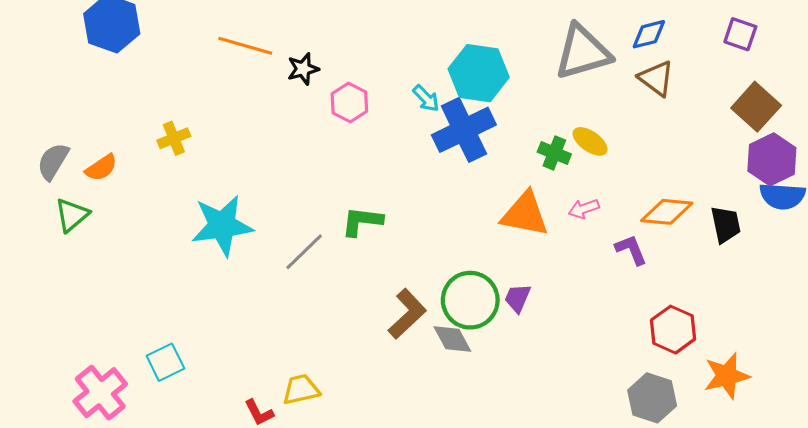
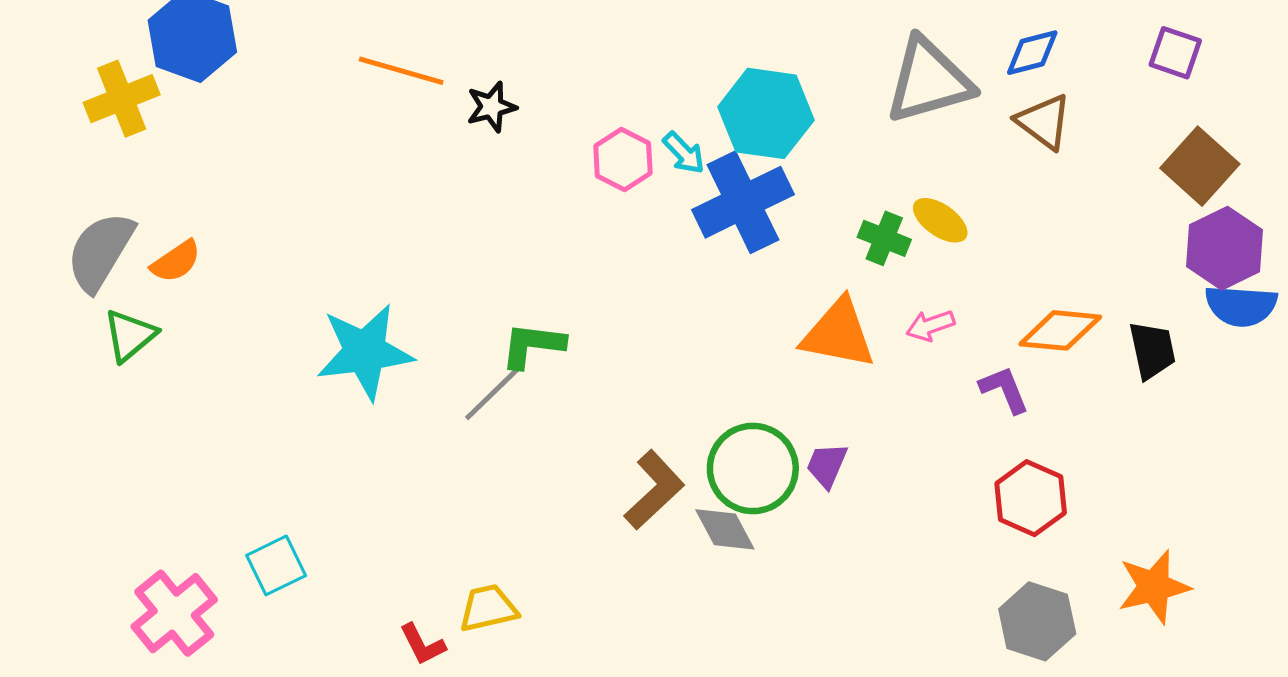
pink hexagon: (349, 103) -> (623, 159), moved
yellow cross: (174, 138) -> (122, 99), moved, size x1.4
gray semicircle: (53, 161) -> (100, 252), size x1.4
green L-shape: (362, 221) -> (533, 345), moved
red hexagon: (673, 330) -> (1031, 498), moved

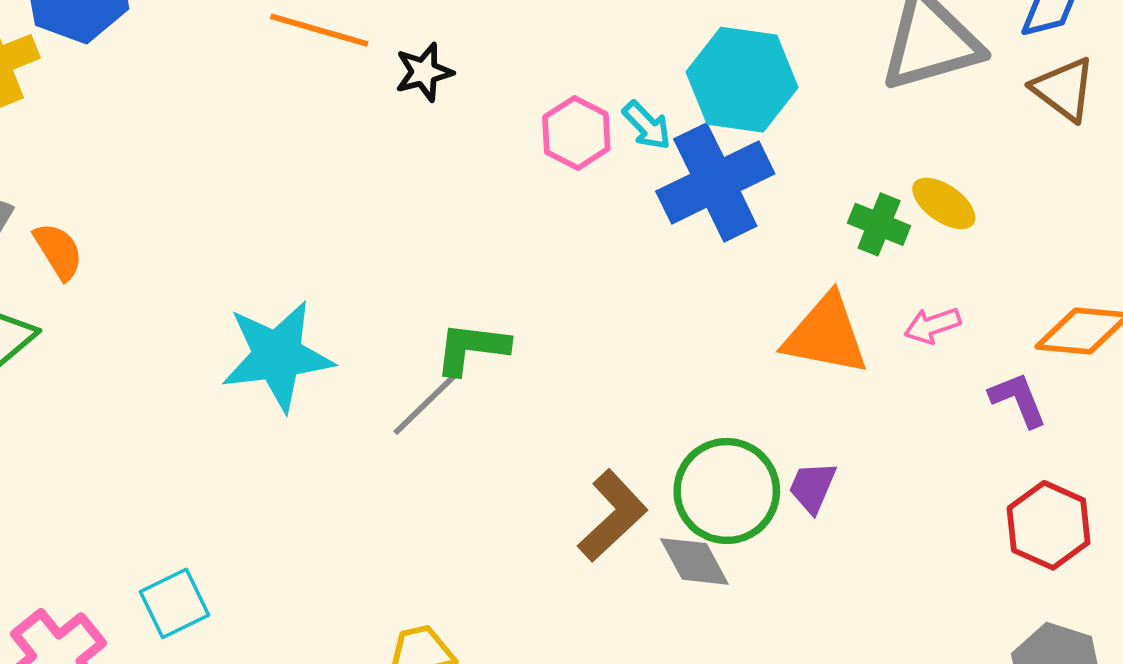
orange semicircle: (176, 261) -> (58, 251), turned -88

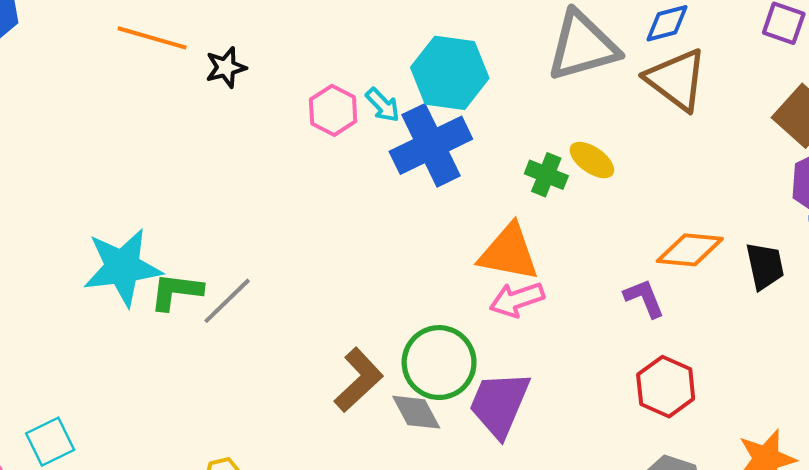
brown triangle: (1064, 89) -> (676, 80), size x1.4
pink arrow: (932, 325) -> (517, 299), moved, size x1.4
green L-shape: (472, 348) -> (176, 291), moved
purple trapezoid: (812, 487) -> (499, 404), moved, size x1.8

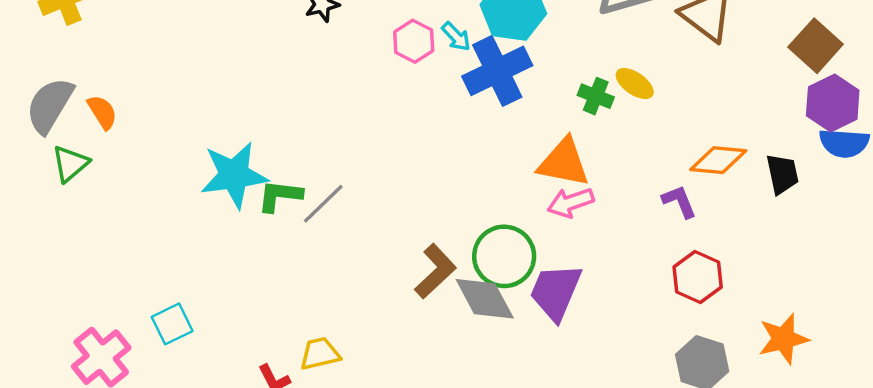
gray diamond: (416, 412) -> (485, 299), size x1.4

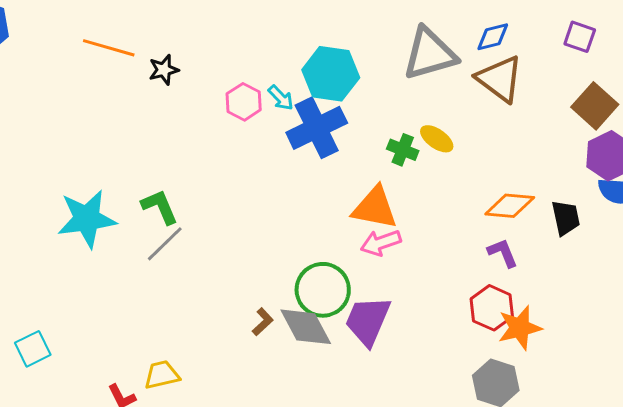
green L-shape: (280, 196) -> (160, 207), moved, turned 60
purple L-shape: (679, 201) -> (503, 253), moved
brown L-shape: (435, 271) -> (263, 322), moved, size x0.6
orange star: (783, 339) -> (520, 328), moved

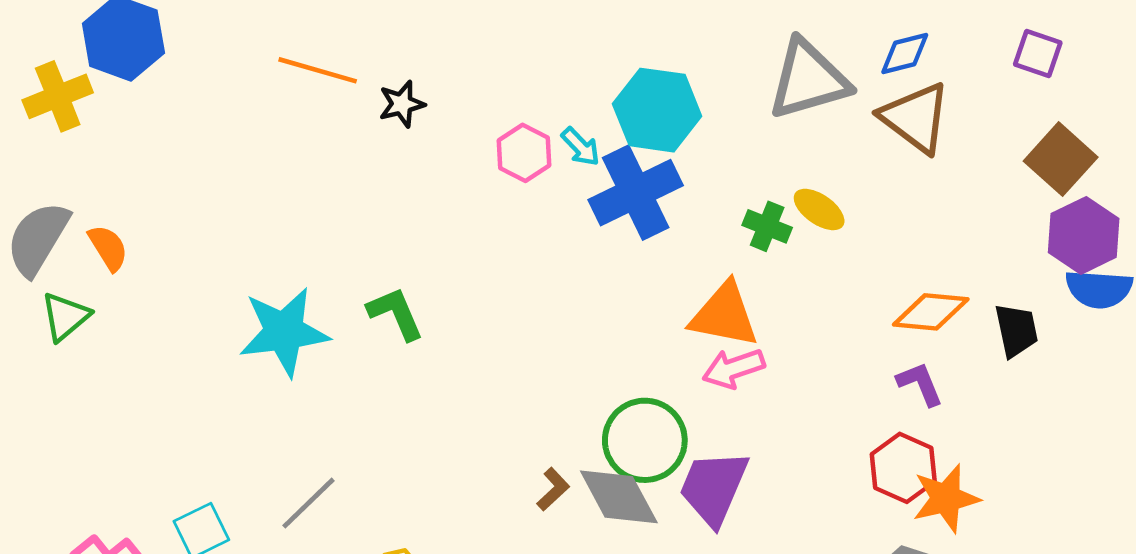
gray line: (165, 244) -> (308, 503), moved

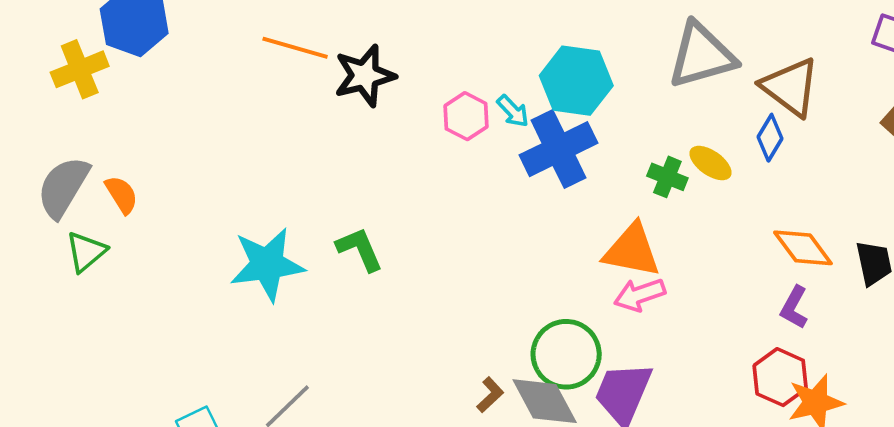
blue diamond: (905, 54) -> (770, 138), moved, turned -45
black star: (402, 104) -> (365, 76), size x1.6
orange diamond: (931, 312) -> (803, 248), turned 48
purple L-shape: (920, 384) -> (794, 307), turned -129

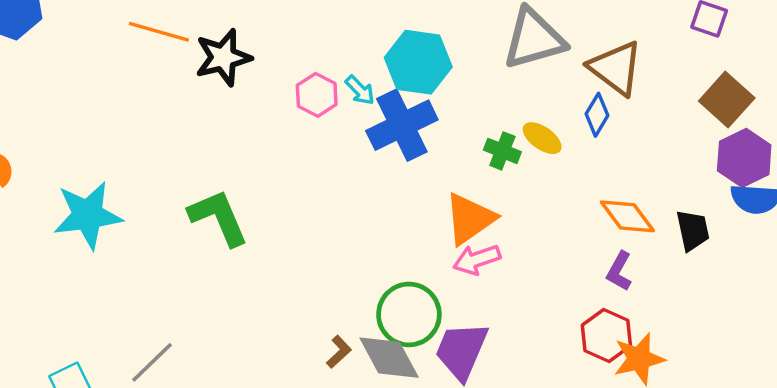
green L-shape: (360, 249) -> (219, 218), size x1.4
orange triangle: (632, 250) -> (470, 219), turned -46
cyan star: (267, 264) -> (88, 215), moved

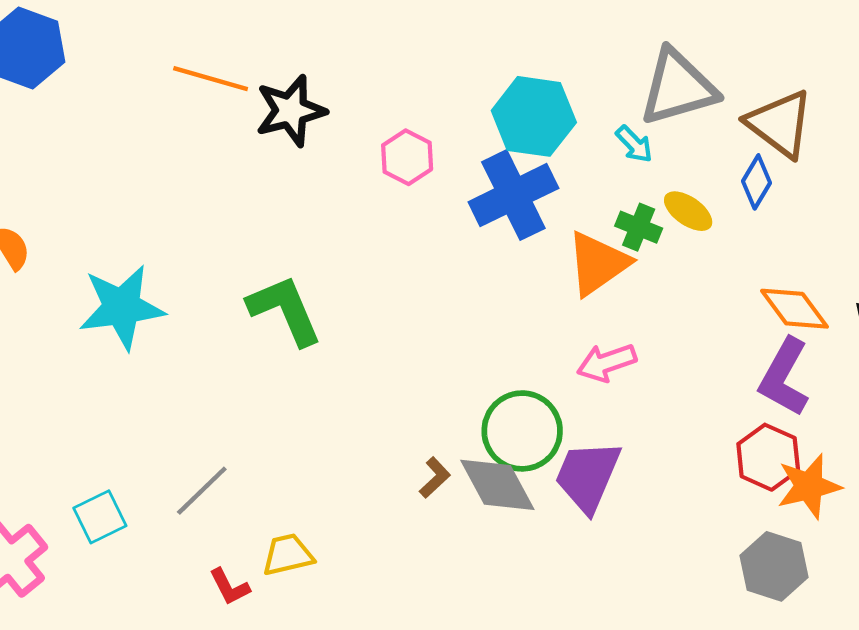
cyan arrow: (360, 90) -> (634, 144), moved
orange triangle: (470, 219) -> (598, 264), moved
purple L-shape: (619, 271) -> (784, 377), size x1.6

